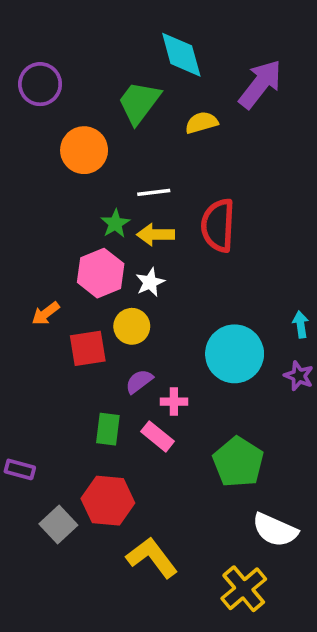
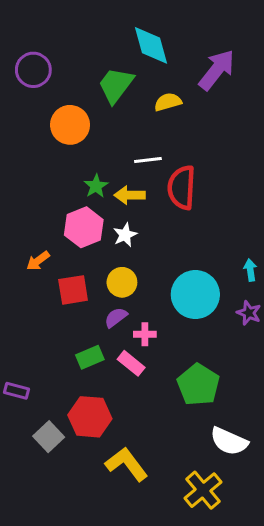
white line: (154, 192) -> (148, 160), moved
yellow circle: (132, 326) -> (122, 282), moved
green rectangle: (108, 429) -> (90, 357), turned 60

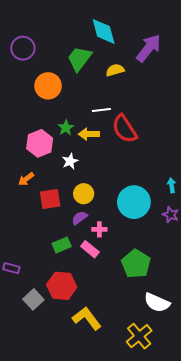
red semicircle: (182, 188) -> (124, 129), turned -36
pink hexagon: (84, 227) -> (40, 143), moved
white star: (125, 235) -> (70, 161), moved

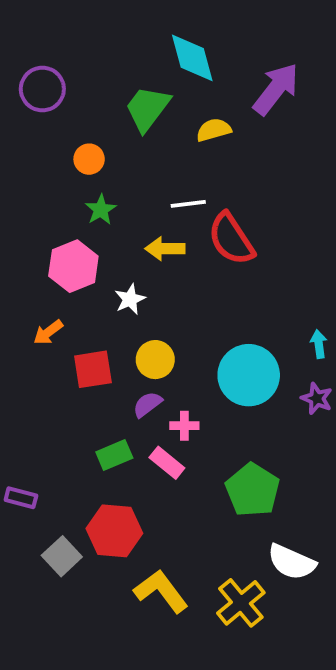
orange circle: (48, 86) -> (89, 159), size x0.6
green star: (66, 128) -> (101, 210), moved
yellow cross: (139, 336) -> (241, 603), moved

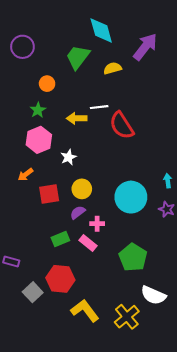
green star: (101, 210) -> (38, 110), moved
yellow arrow: (165, 249) -> (77, 118), moved

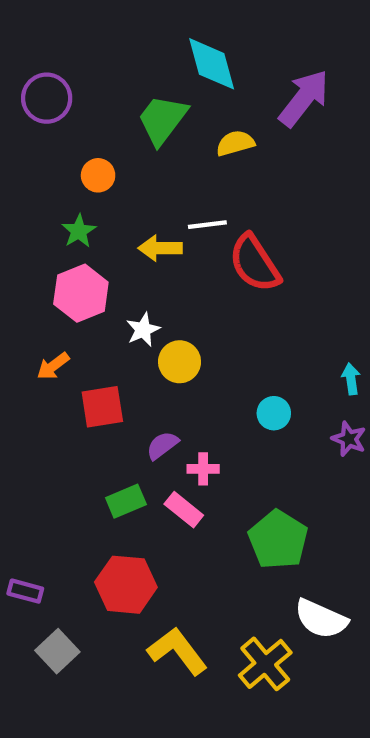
yellow circle: (82, 189) -> (180, 362), moved
cyan circle: (131, 197) -> (274, 413), size x0.5
purple rectangle: (11, 261) -> (25, 591), moved
gray square: (33, 292) -> (57, 651), moved

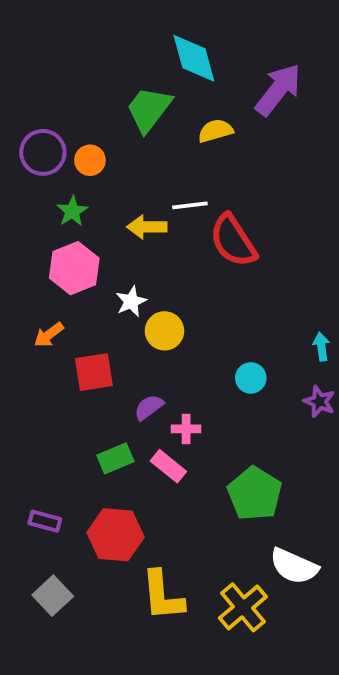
purple circle: (47, 98) -> (43, 152), moved
purple rectangle: (25, 591) -> (45, 521), moved
yellow L-shape: (177, 651) -> (163, 596), turned -148

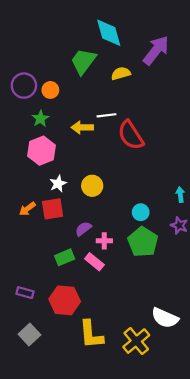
white star: (131, 301) -> (58, 184), moved
orange arrow: (49, 335) -> (27, 209), moved
green pentagon: (255, 494) -> (143, 242), moved

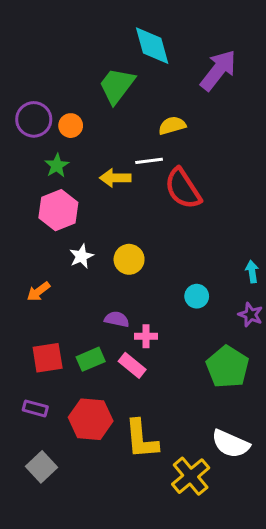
yellow semicircle: (121, 73) -> (172, 126), moved
red square: (53, 209) -> (48, 358), moved
purple semicircle: (83, 229) -> (117, 319), turned 49
green pentagon: (143, 242) -> (227, 367), moved
yellow L-shape: (91, 334) -> (141, 439), moved

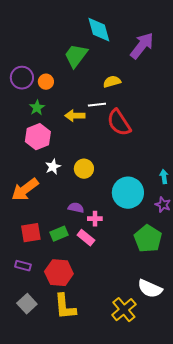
orange arrow: (38, 292) -> (25, 190), size x1.8
cyan circle: (197, 296) -> (128, 193), size x2.0
yellow L-shape: (141, 439) -> (65, 307), moved

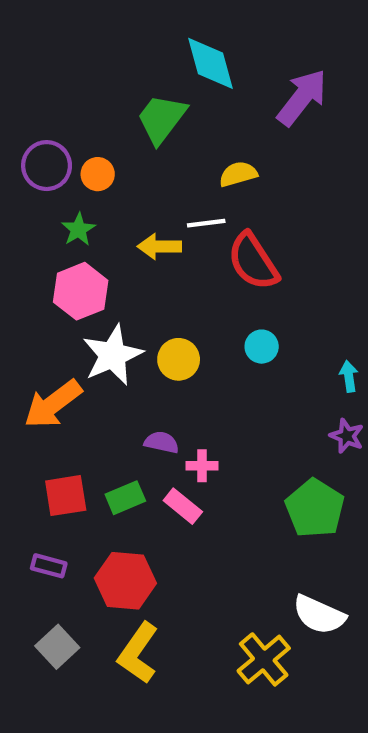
white star: (53, 167) -> (113, 355), size x1.8
cyan circle: (128, 193) -> (262, 347), moved, size x0.5
yellow L-shape: (65, 307) -> (138, 653), turned 40

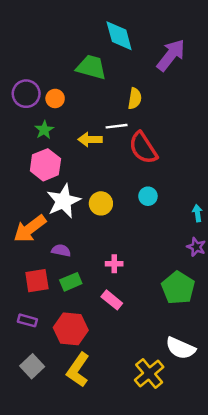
green trapezoid: (162, 119) -> (91, 67), turned 68
yellow semicircle: (238, 174) -> (135, 98), turned 115
purple semicircle: (162, 442) -> (61, 250), moved
pink rectangle: (183, 506) -> (112, 300), moved

